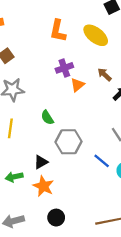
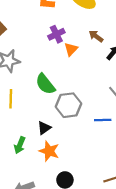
green semicircle: (47, 118) -> (45, 84), size x1.5
blue line: (102, 161) -> (103, 120), turned -35
green arrow: (14, 177) -> (20, 145), turned -49

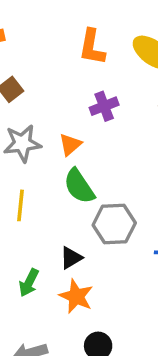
orange triangle: (71, 49) -> (70, 145), moved

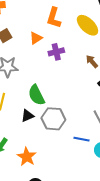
orange triangle: (70, 145) -> (36, 38), moved
black triangle: (71, 258) -> (27, 116), moved

